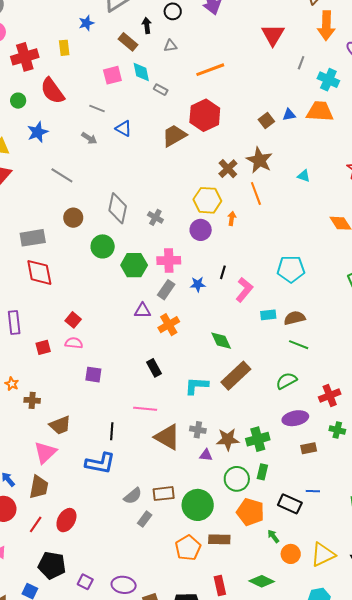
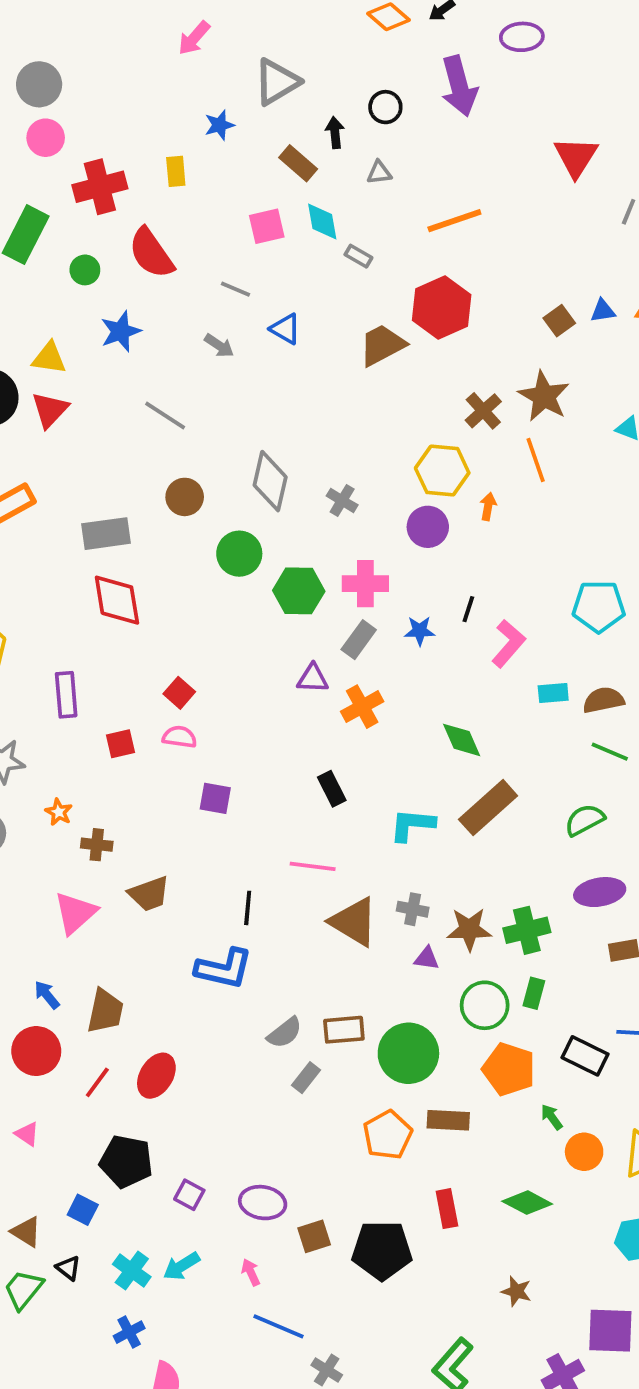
pink triangle: (45, 452) -> (75, 913), moved

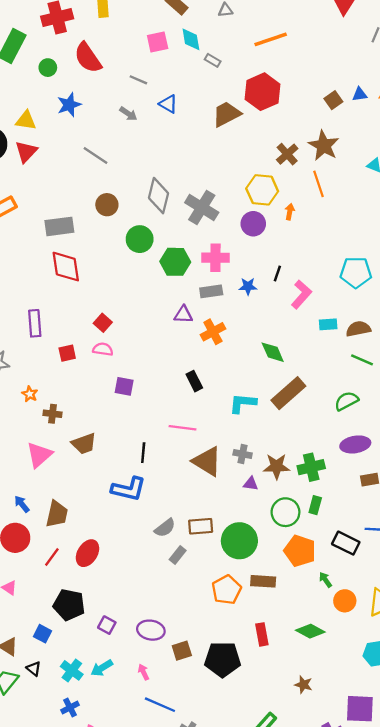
gray cross: (342, 500) -> (202, 208), size x1.8
gray rectangle: (359, 640) -> (211, 291), turned 45

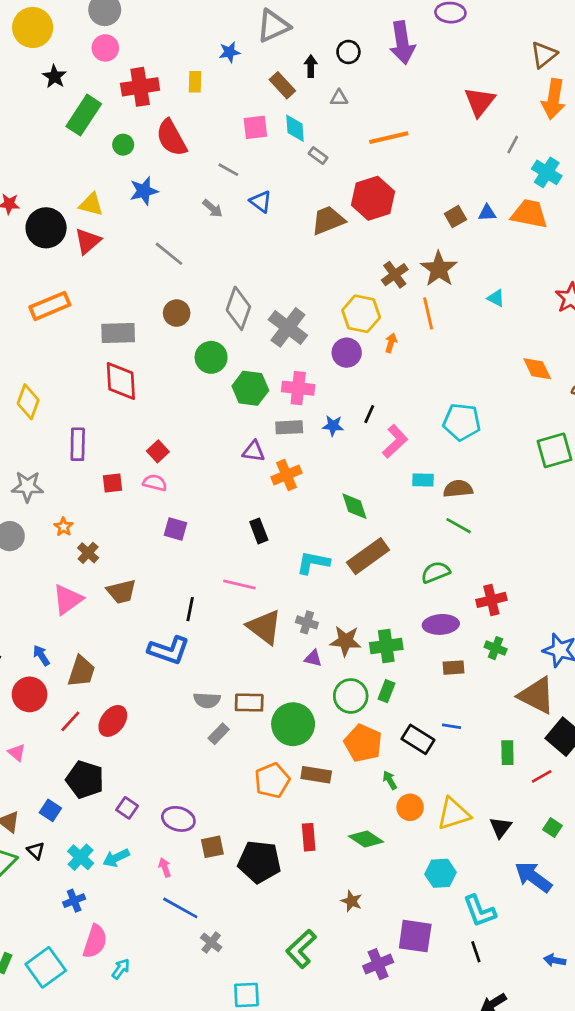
brown cross: (53, 414) -> (88, 553), turned 30
gray semicircle: (165, 528) -> (207, 700), turned 35

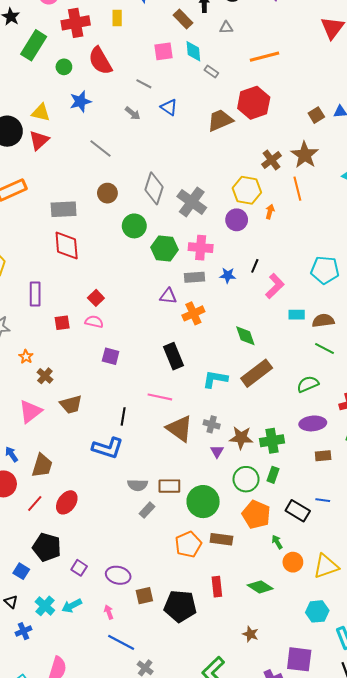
black rectangle: (259, 531) -> (174, 356), size x1.4
purple triangle: (313, 658) -> (217, 451), turned 48
blue cross: (74, 901) -> (24, 631), moved

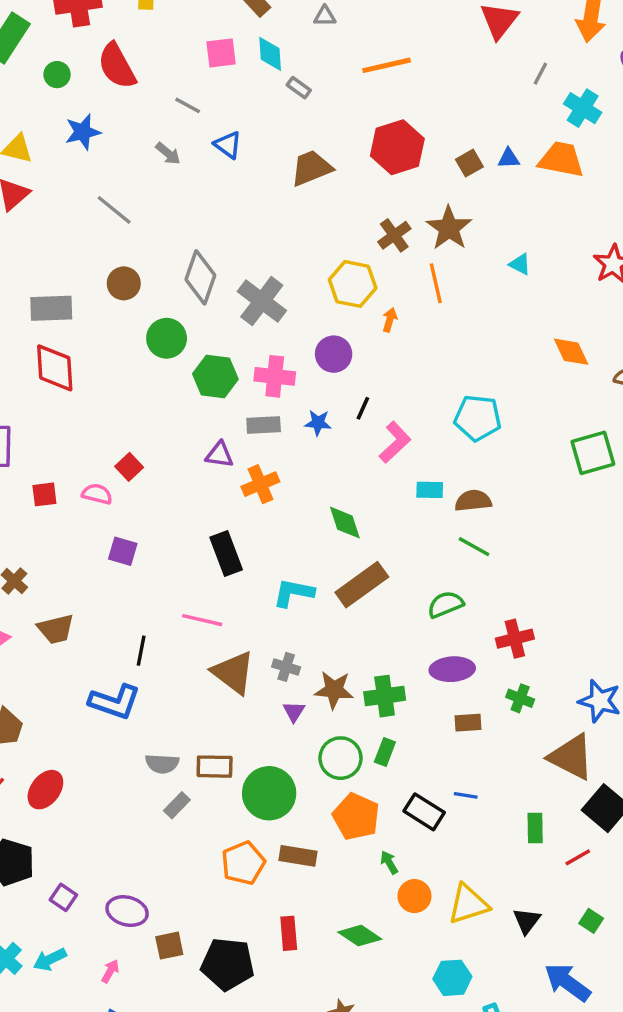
red hexagon: (254, 103) -> (397, 147), moved
purple circle: (237, 220) -> (334, 354), moved
red square: (96, 298) -> (129, 467), moved
pink arrow: (109, 612) -> (110, 971), turned 48

